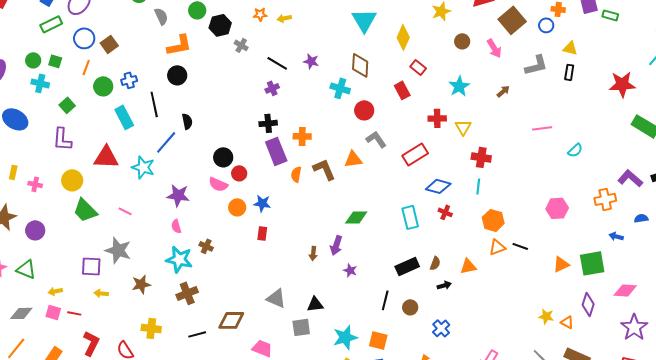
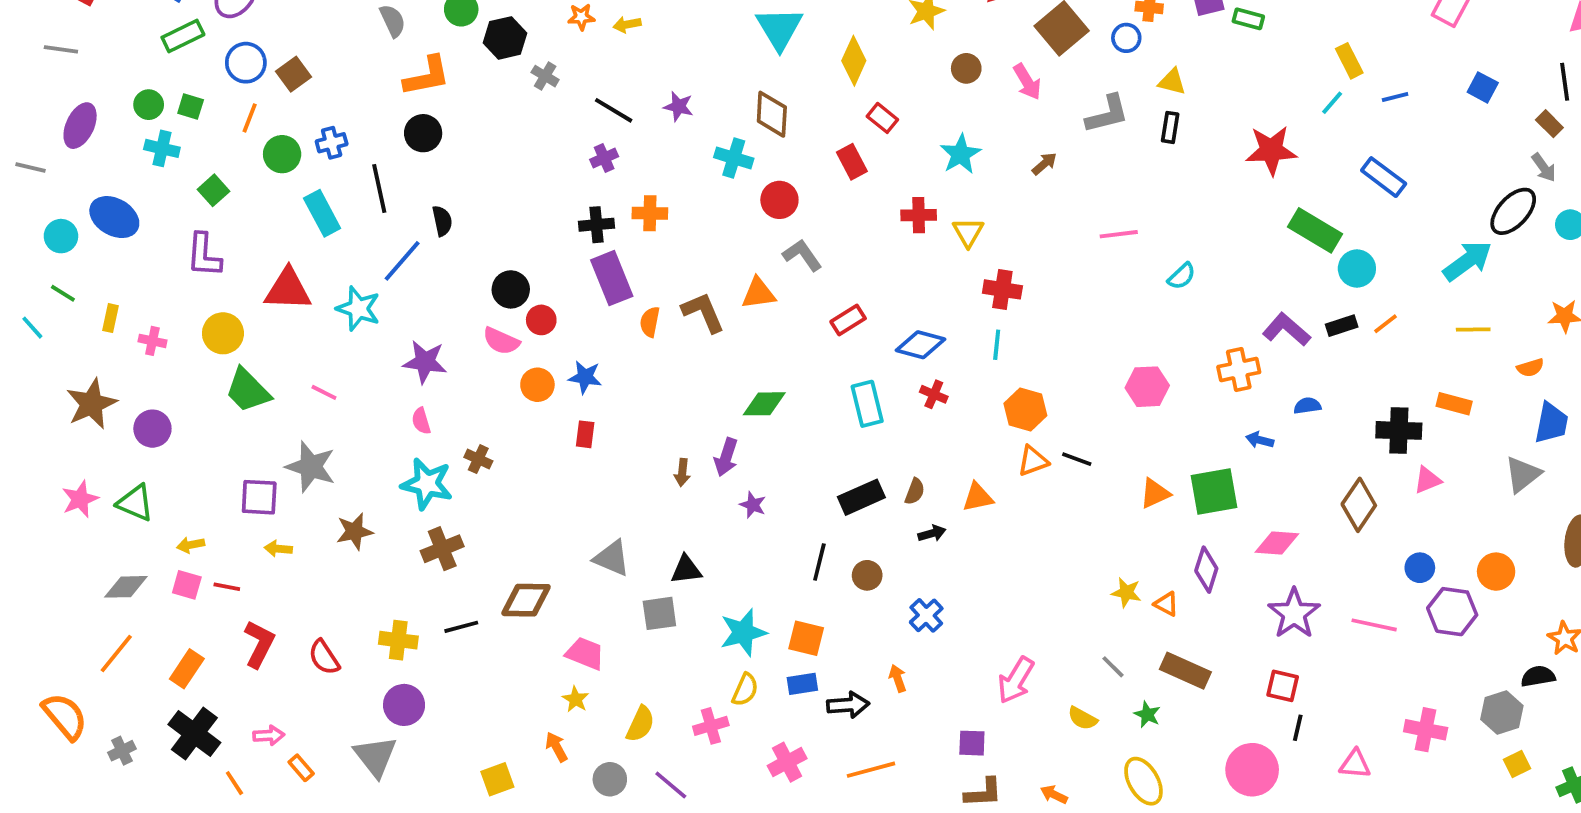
orange cross: (302, 136) -> (650, 213), moved
red rectangle: (415, 154) -> (848, 320), moved, size x0.7
yellow cross: (151, 328) -> (398, 640), moved

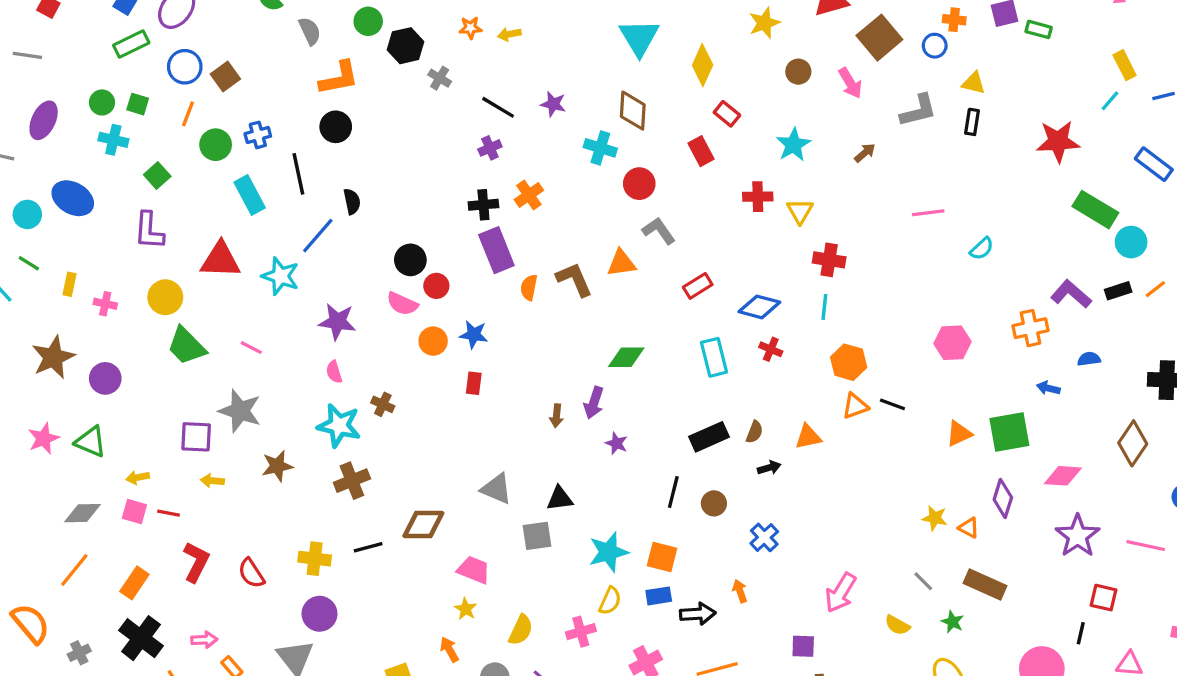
orange cross: (650, 213) -> (529, 195), turned -36
red square: (1283, 686) -> (1103, 598), moved

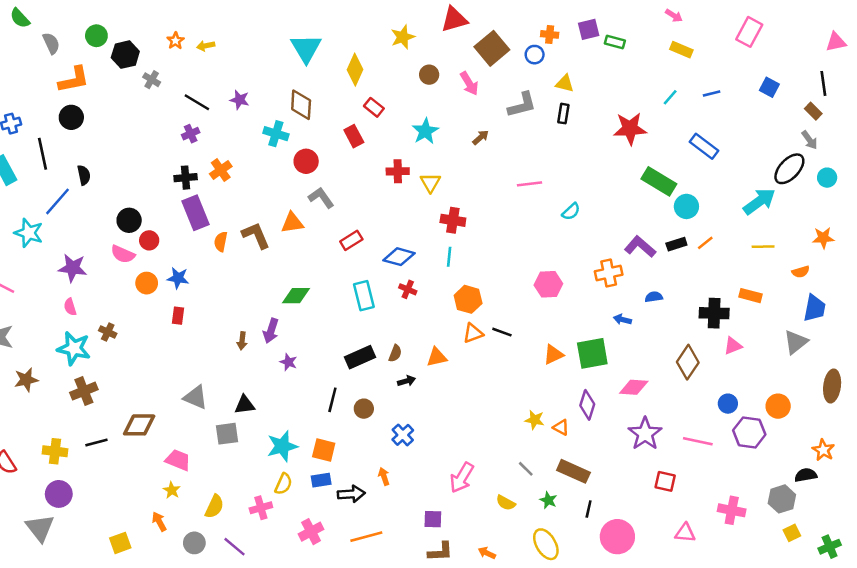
orange star: (470, 28) -> (176, 41), turned -30
yellow rectangle: (1125, 65) -> (681, 50), moved, turned -40
black line: (1081, 633) -> (589, 509), moved

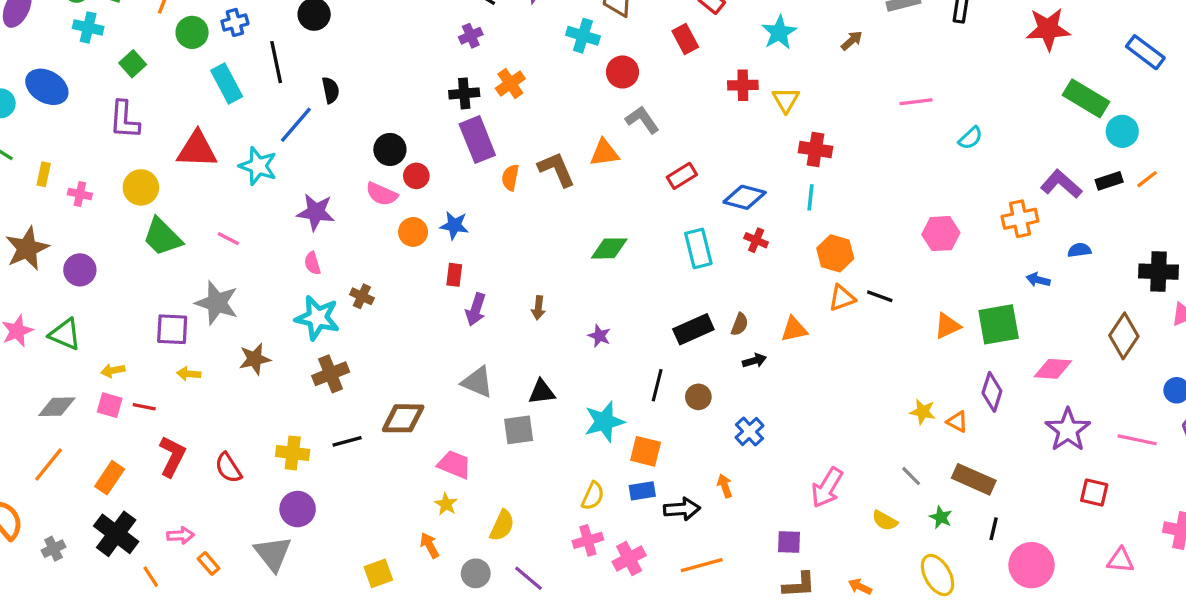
purple arrow: (271, 331) -> (476, 309), moved
cyan star: (282, 446) -> (604, 422), moved
pink cross: (261, 508) -> (588, 540), moved

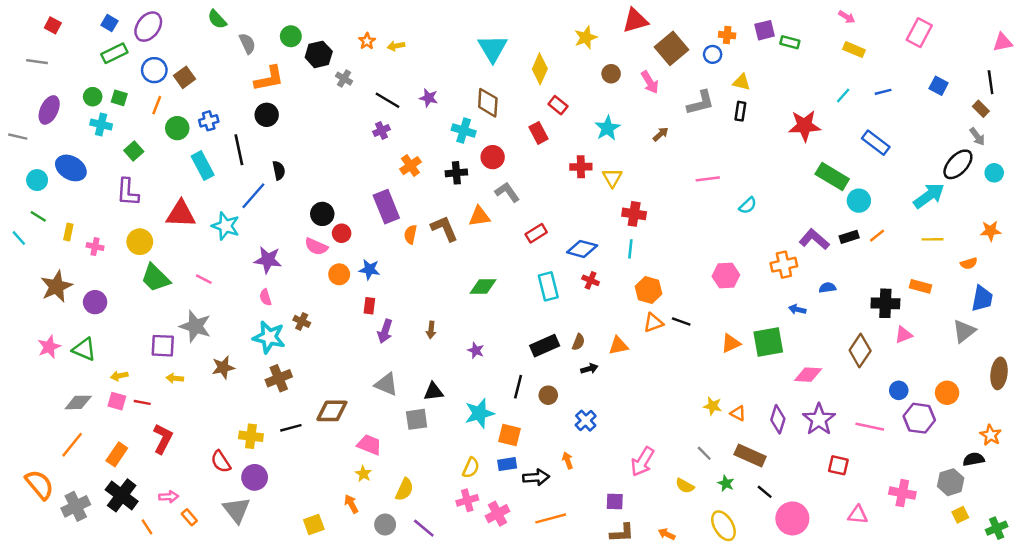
black cross: (464, 93) -> (456, 173), moved
purple diamond: (992, 392) -> (778, 419), moved
red semicircle: (228, 468) -> (221, 462), moved
black line: (994, 529) -> (765, 492), turned -63
gray cross: (53, 549) -> (76, 506), size x1.6

